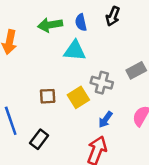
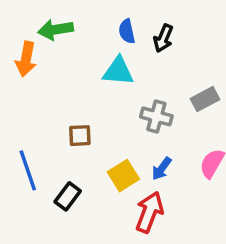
black arrow: (113, 16) -> (163, 38), moved
green arrow: (50, 25) -> (56, 30), moved
yellow square: (78, 97) -> (123, 176), moved

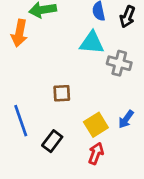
gray cross: (156, 116) -> (119, 63), moved
red arrow: (149, 212) -> (96, 153), moved, size x0.7

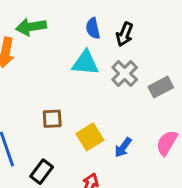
gray cross: (119, 63) -> (125, 74), moved, turned 30
yellow square: (96, 125) -> (90, 137), moved

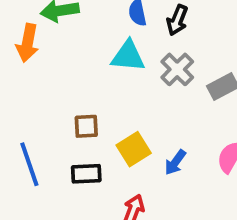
black rectangle: (42, 172) -> (86, 174), moved, turned 50

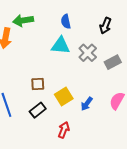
black arrow: (177, 20) -> (105, 26), moved
black rectangle: (86, 174) -> (38, 110), turned -35

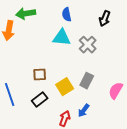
gray rectangle: (113, 62) -> (87, 81), moved, turned -35
blue arrow: (87, 104) -> (84, 111), moved

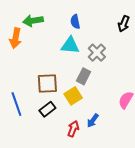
black arrow: (105, 19) -> (124, 24), moved
brown square: (40, 75) -> (47, 83), size x1.5
gray rectangle: (87, 81) -> (83, 76), moved

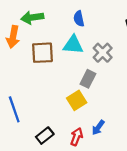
brown square: (47, 83) -> (43, 53), moved
black rectangle: (47, 109) -> (45, 136), moved

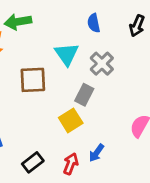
blue semicircle: (79, 19) -> (94, 23), moved
cyan triangle: (73, 45) -> (67, 54), turned 50
brown square: (43, 53) -> (33, 80), moved

